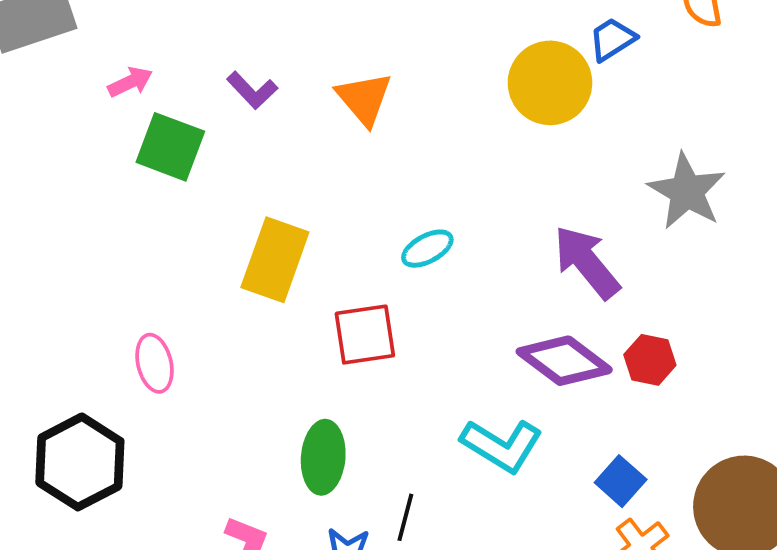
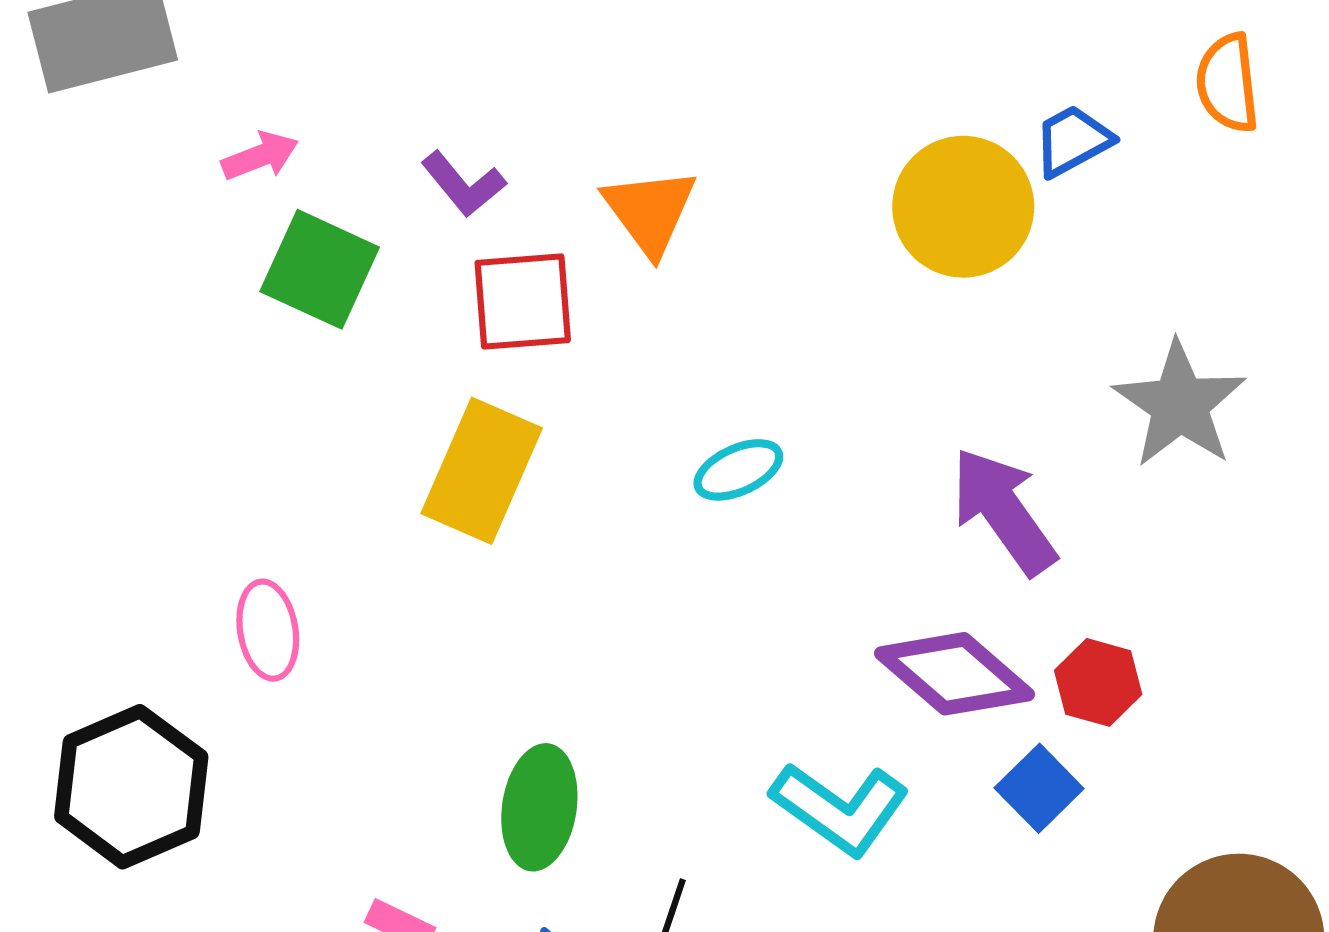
red square: (365, 335) -> (523, 301), moved
blue square: (621, 481) -> (1039, 788), moved

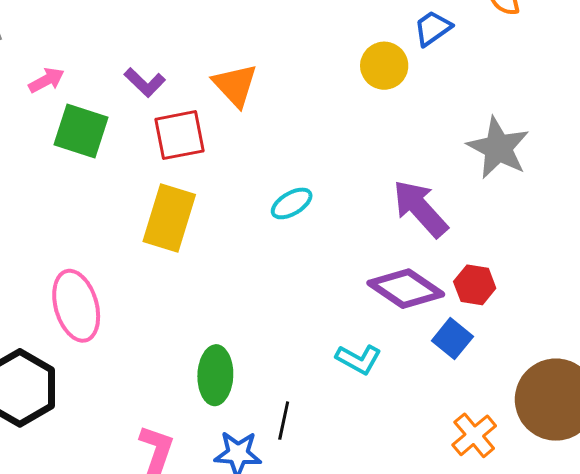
yellow circle: (963, 207) -> (384, 66), size x0.7
pink ellipse: (268, 630) -> (76, 306), size x1.5
cyan L-shape: (840, 808) -> (359, 359), size x0.7

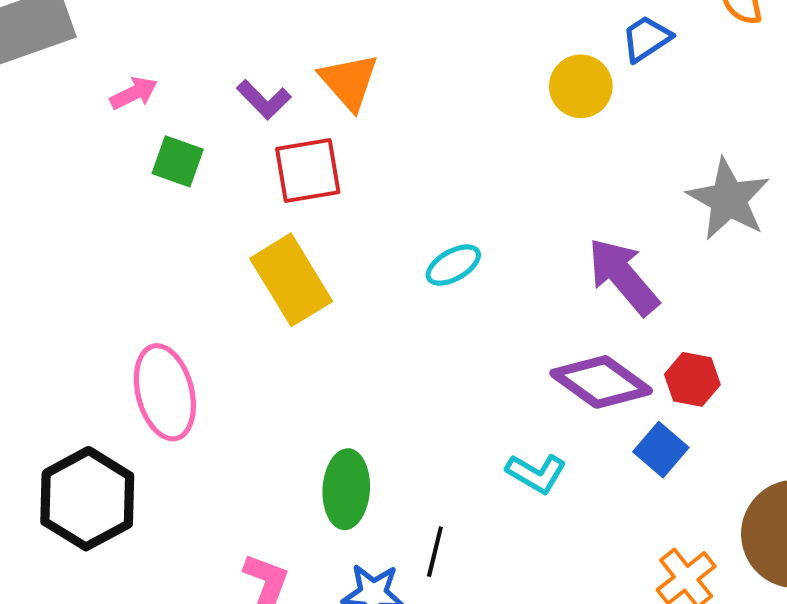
orange triangle: (235, 85) -> (349, 81), moved
green square: (81, 131) -> (178, 161), size x0.7
yellow rectangle: (169, 218) -> (291, 280), turned -50

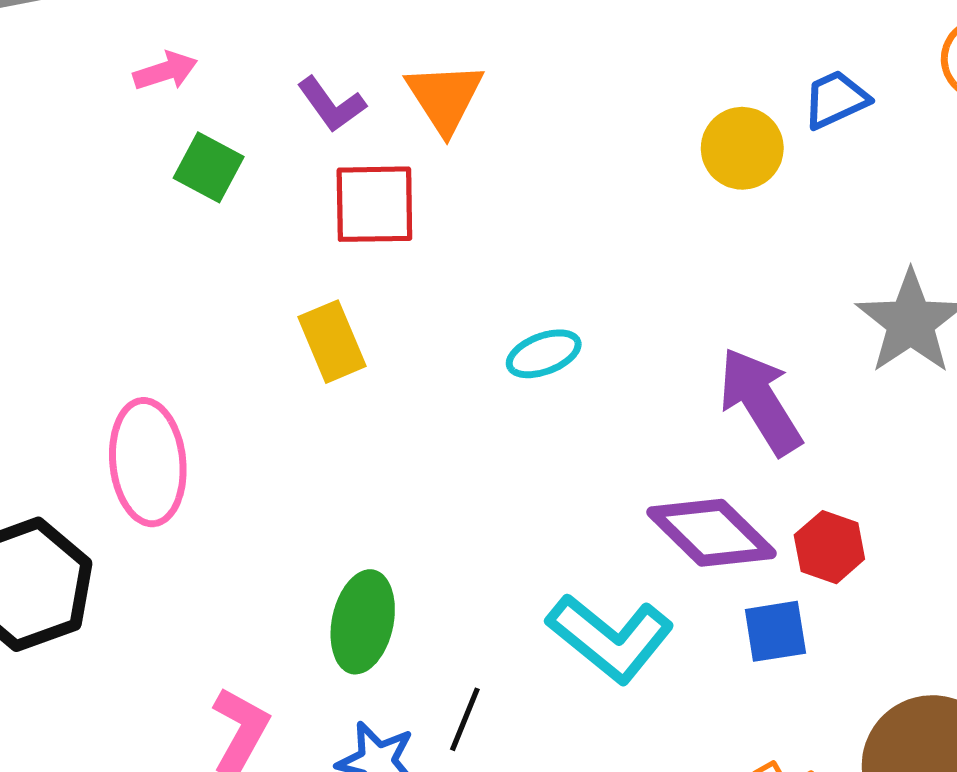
yellow rectangle: (291, 280) -> (332, 342), size x0.7
blue square: (661, 450) -> (775, 631), turned 32
cyan L-shape: (536, 473) -> (610, 638), size x1.6

